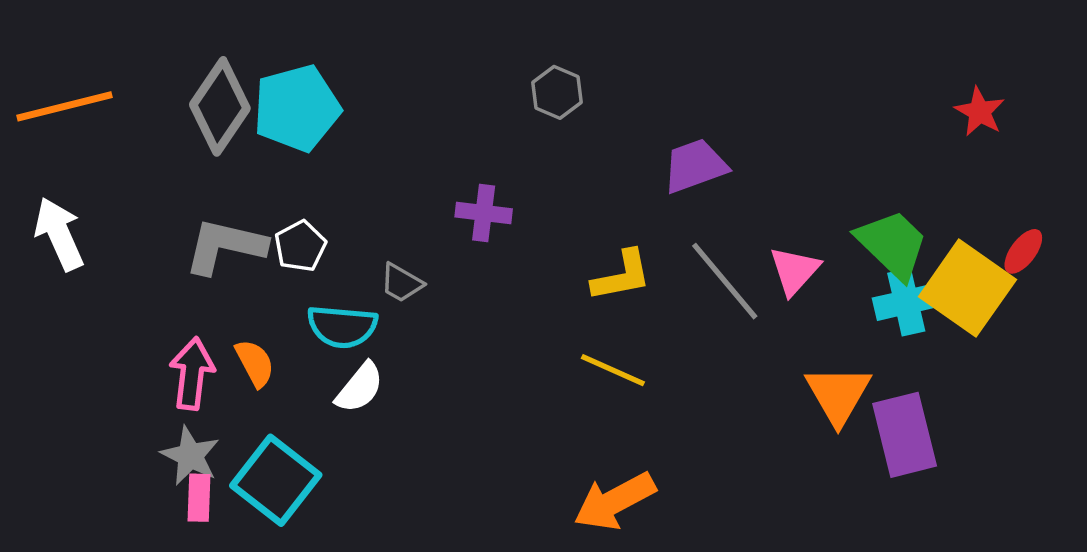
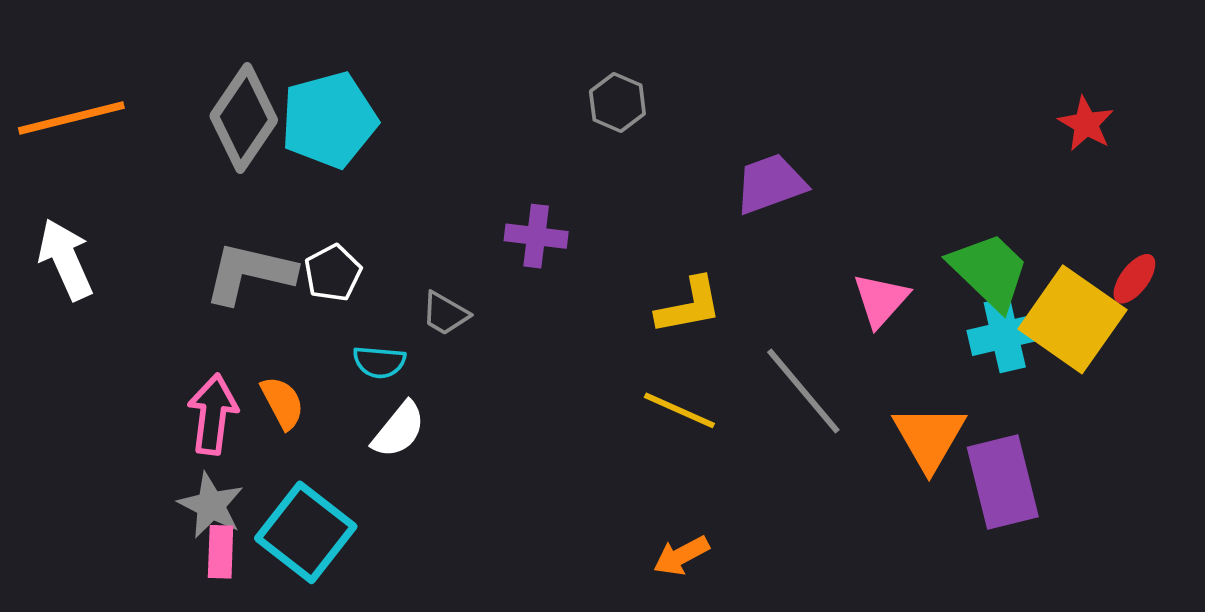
gray line: (725, 281) -> (803, 391), moved
cyan semicircle: (342, 326) -> (379, 362), size x0.7
orange arrow: (615, 501) -> (681, 556), size x0.6

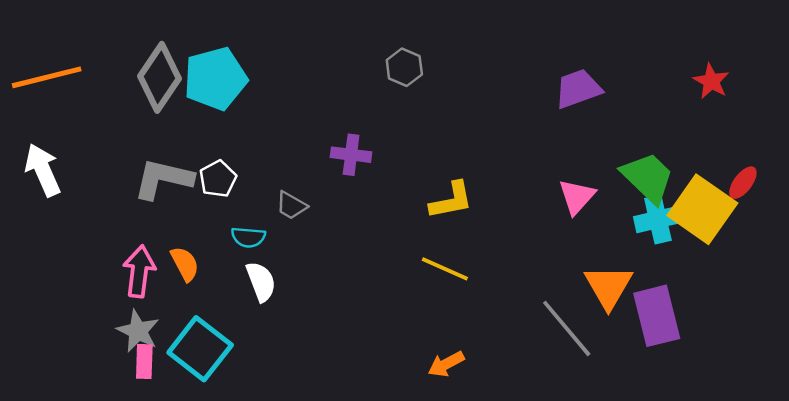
purple trapezoid: (770, 184) -> (578, 89), moved
gray line: (803, 391) -> (567, 328), moved
white semicircle: (399, 430) -> (261, 282), turned -60

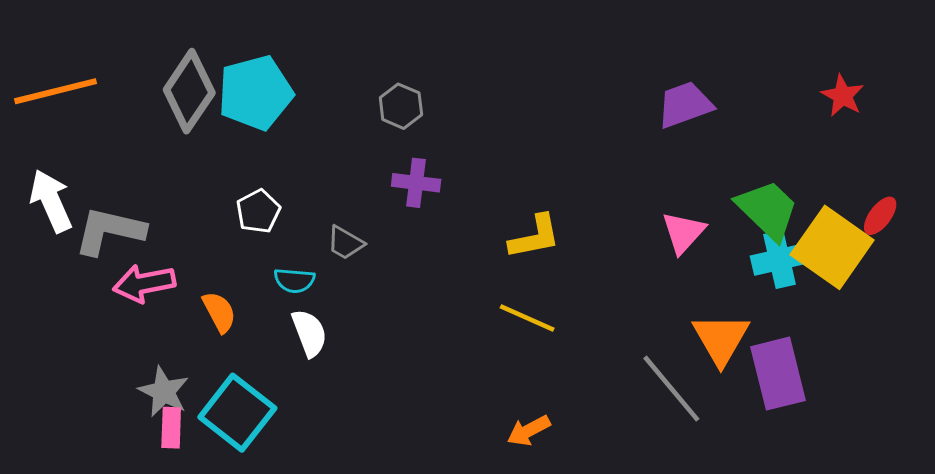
gray hexagon: (404, 67) -> (401, 106), moved
gray L-shape: (163, 179) -> (110, 231), moved
pink arrow: (139, 271) -> (144, 283), moved, turned -108

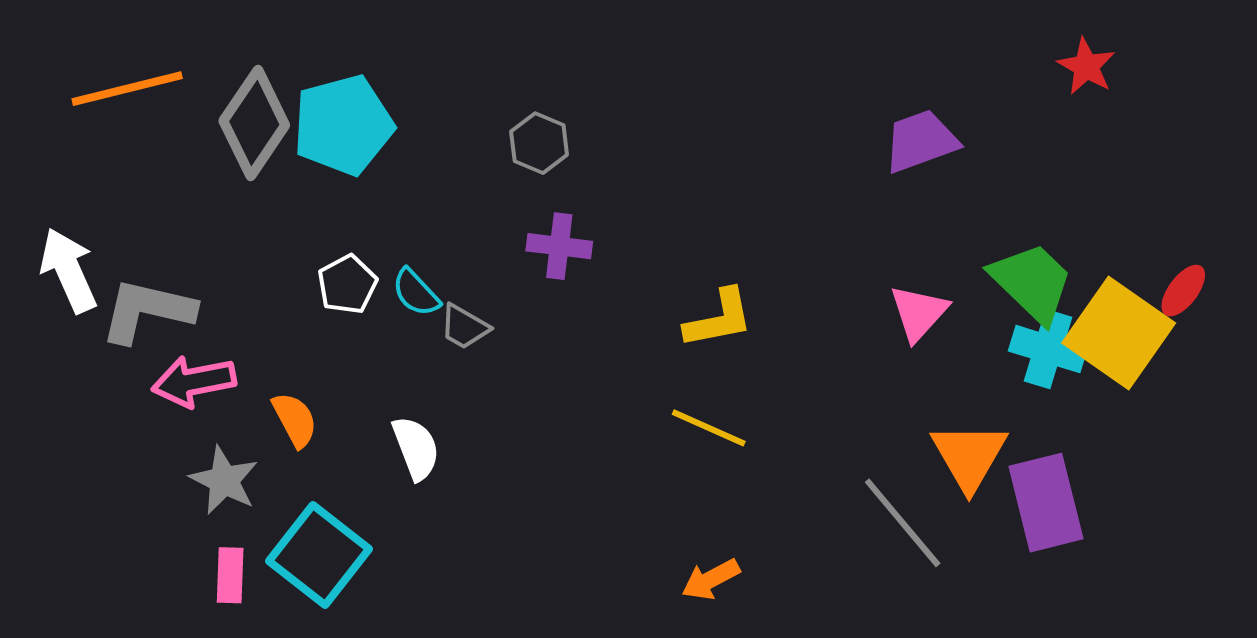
orange line: (56, 91) -> (127, 89), moved
red star: (843, 96) -> (1086, 66), moved
cyan cross: (779, 259) -> (1048, 349), turned 30
cyan semicircle: (294, 280) -> (416, 293), moved, turned 42
gray star: (164, 392) -> (224, 480), moved

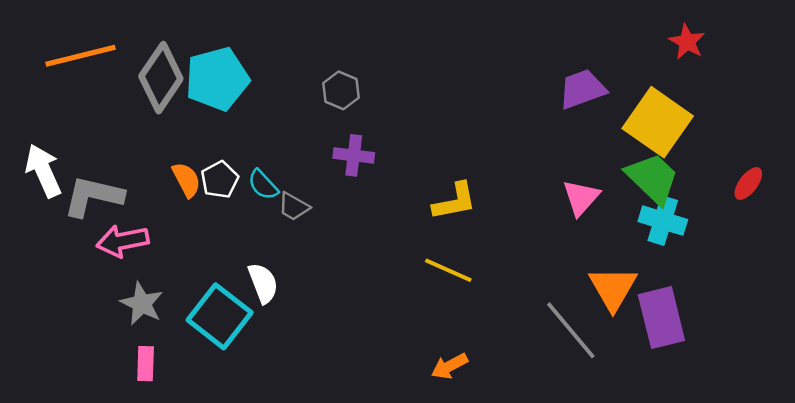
yellow square: (1119, 333) -> (658, 122), moved
orange semicircle: (295, 420) -> (186, 180), moved
cyan square: (319, 555) -> (220, 316), moved

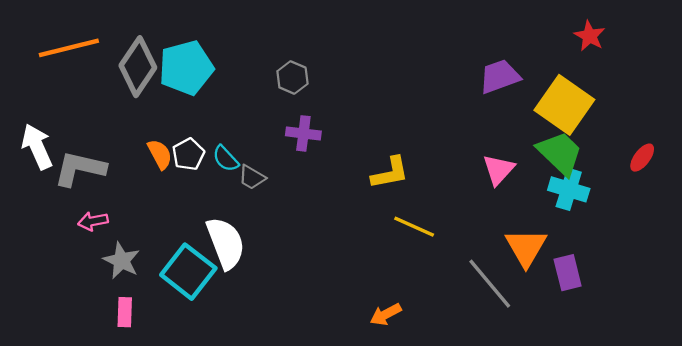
pink arrow: (123, 241) -> (93, 221), moved, size x0.7
yellow line: (448, 270) -> (414, 227), moved
white semicircle: (263, 283) -> (226, 243), size x1.5
purple rectangle: (661, 318) -> (568, 273), size x0.7

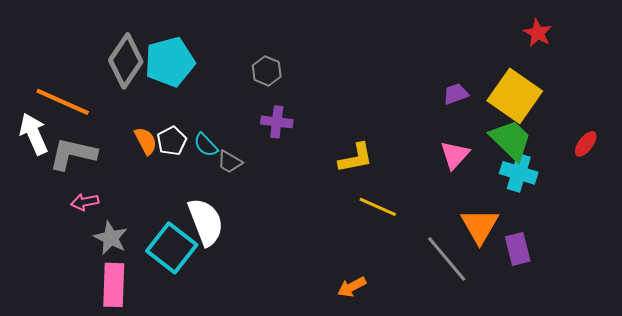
orange line: (69, 48) -> (63, 102), moved, turned 38
purple trapezoid: (500, 76) -> (456, 94), moved, size x0.7
pink rectangle: (125, 312) -> (114, 285), size x1.6

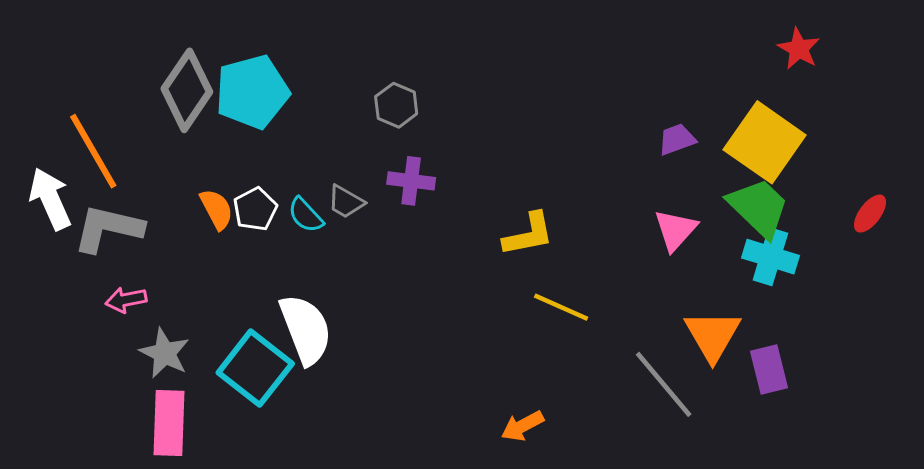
orange line: (63, 102) -> (93, 151), turned 36
gray trapezoid: (230, 162) -> (346, 202), moved

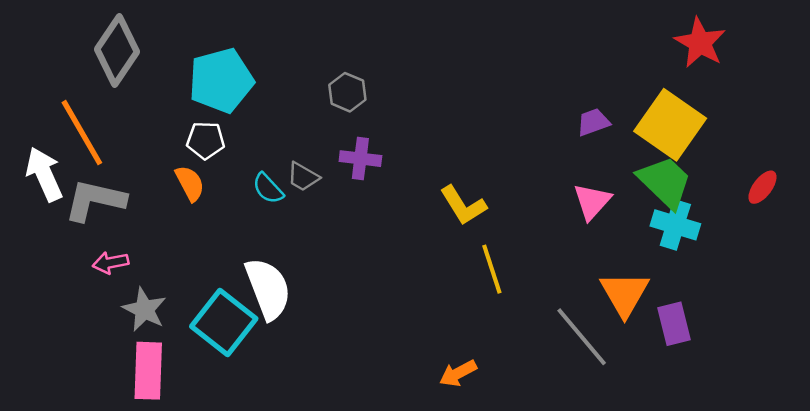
red star: (799, 49) -> (700, 43), size x1.4
gray diamond: (187, 90) -> (117, 51), moved
white pentagon: (255, 209) -> (206, 140), moved, turned 30
yellow L-shape: (528, 234) -> (463, 205), turned 69
yellow line: (561, 307) -> (492, 269), turned 48

